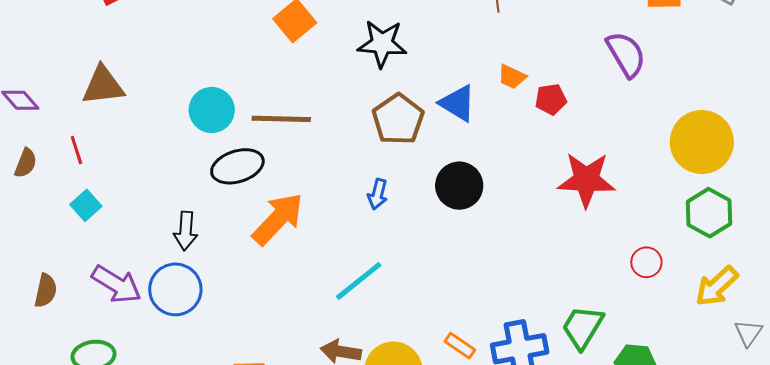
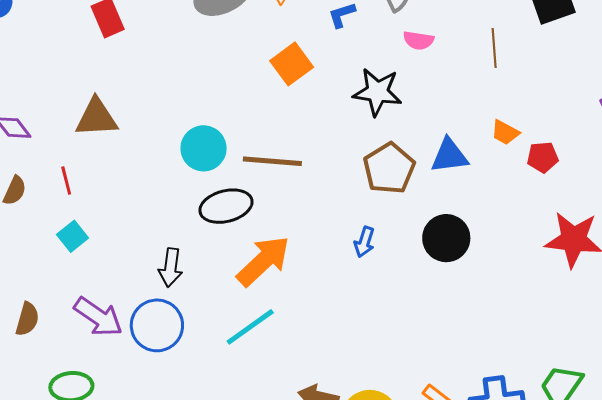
blue triangle: (458, 103) -> (449, 156), turned -42
cyan line: (359, 281) -> (250, 327), moved

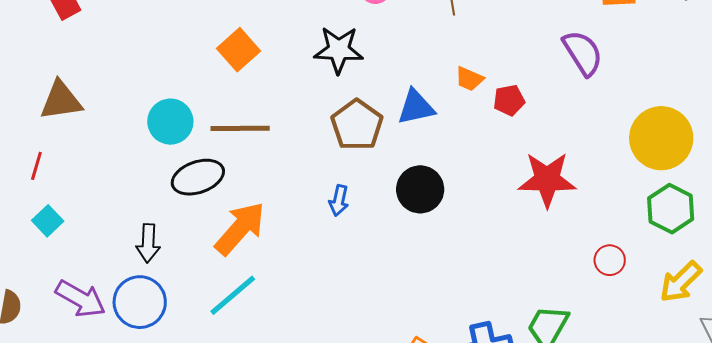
orange square: (292, 64) -> (238, 50), moved
red line: (66, 181) -> (36, 166), turned 36

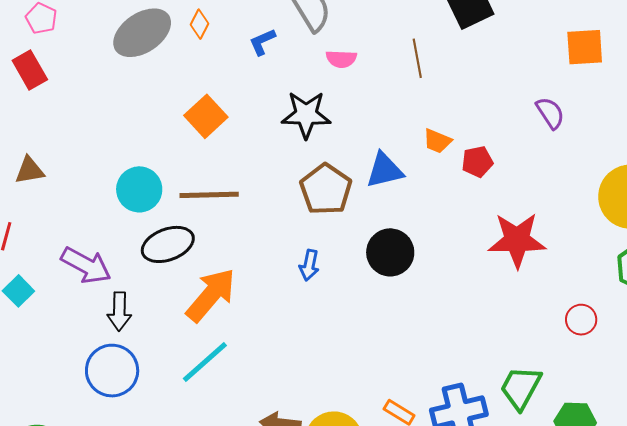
purple semicircle: (583, 53) -> (550, 113), size x0.7
brown triangle: (61, 100) -> (30, 170), size x0.7
purple arrow: (81, 299) -> (86, 265), moved

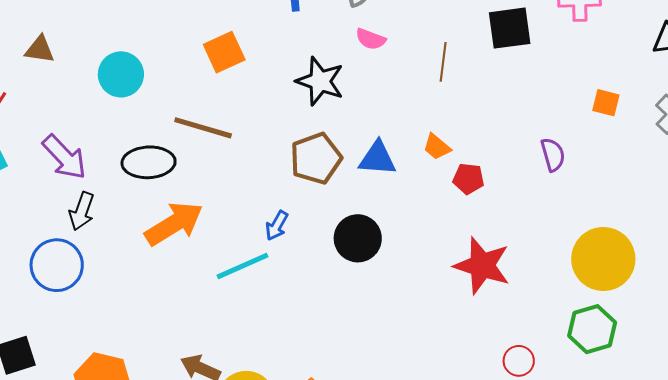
orange square: (585, 47) -> (606, 103), size x0.7
cyan circle: (139, 189) -> (121, 74), moved
cyan line: (205, 362) -> (243, 266), moved

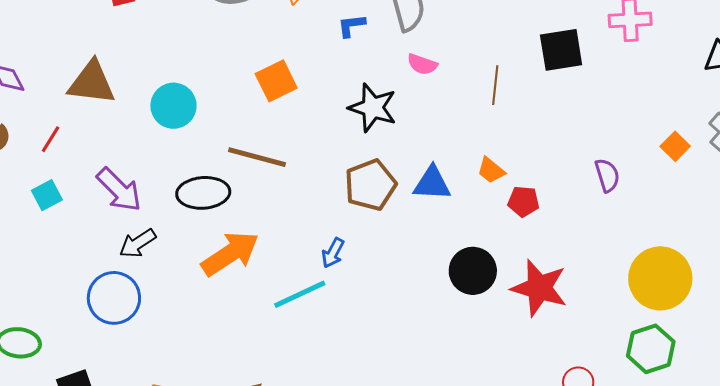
brown triangle: (40, 49) -> (92, 83), size x1.6
orange square: (606, 103) -> (675, 146), moved, turned 32
black arrow: (82, 211) -> (138, 243), turned 39
black circle: (358, 238) -> (473, 271), moved

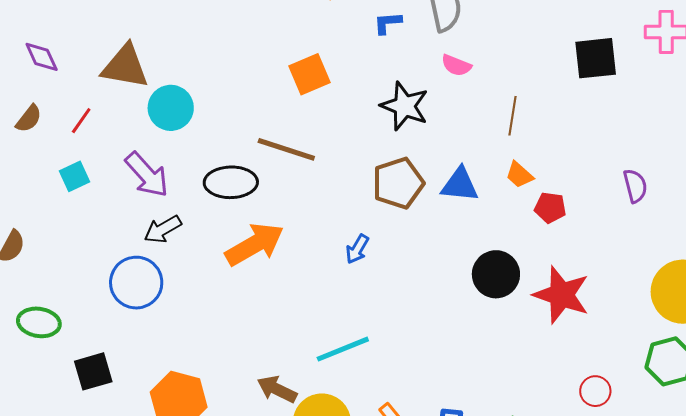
brown line: (495, 85) -> (512, 116), moved
cyan circle: (173, 106) -> (171, 108), moved
cyan line: (300, 294) -> (343, 349), moved

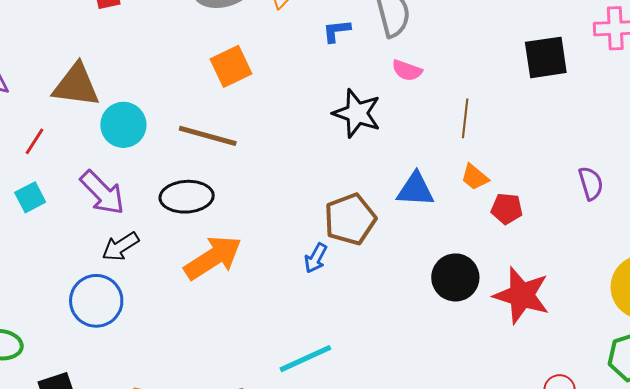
orange square: (310, 74) -> (231, 66), moved
brown line: (286, 149) -> (208, 136), moved
brown pentagon: (398, 183) -> (350, 219), moved

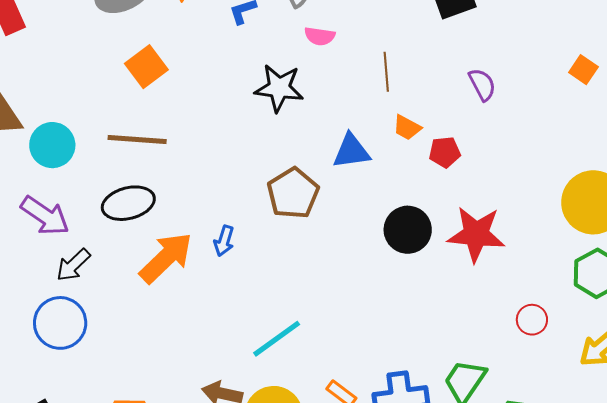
purple semicircle: (591, 183) -> (482, 84), moved
blue arrow: (316, 258) -> (224, 241), moved

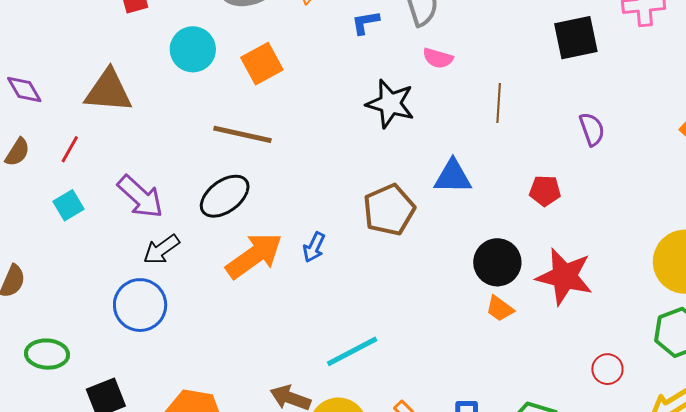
orange trapezoid: (407, 128) -> (500, 309), moved
cyan circle: (52, 145) -> (193, 49), moved
black ellipse: (128, 203) -> (225, 196), turned -30

